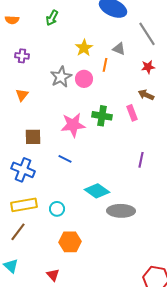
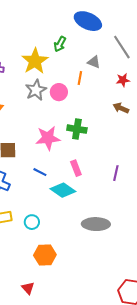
green arrow: (52, 18) -> (60, 44), moved
yellow star: (84, 48) -> (35, 61), moved, size x1.5
pink rectangle: (132, 113) -> (76, 168), moved
cyan diamond: (97, 191) -> (63, 190), moved

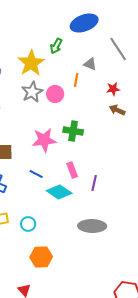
blue ellipse: (88, 21) -> (84, 23), turned -44
red star: (123, 80) -> (113, 89), moved
purple line: (116, 173) -> (94, 183), moved

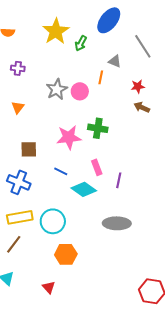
blue ellipse: (84, 23) -> (109, 20), turned -32
yellow star: (31, 63) -> (56, 31), moved
cyan circle: (28, 224) -> (53, 221), size x1.6

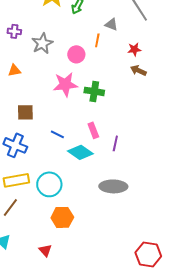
gray star: (57, 89) -> (42, 43), moved
orange triangle: (18, 107) -> (14, 70), turned 40
pink star: (69, 137) -> (65, 84), moved

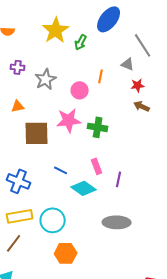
gray triangle: (111, 24) -> (128, 64), moved
brown square: (25, 112) -> (37, 133), moved, size x1.5

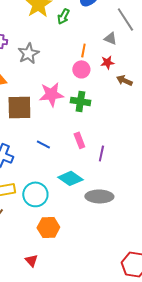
red star: (138, 85) -> (107, 62), moved
pink circle: (80, 90) -> (81, 69), moved
cyan diamond: (84, 188) -> (70, 178), moved

